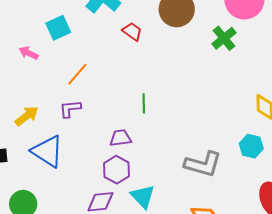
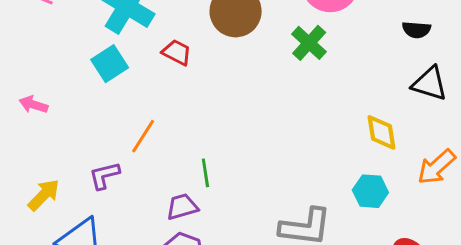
cyan square: (58, 28) -> (110, 64), moved
orange line: (77, 74) -> (143, 136), moved
green line: (144, 103) -> (205, 173), moved

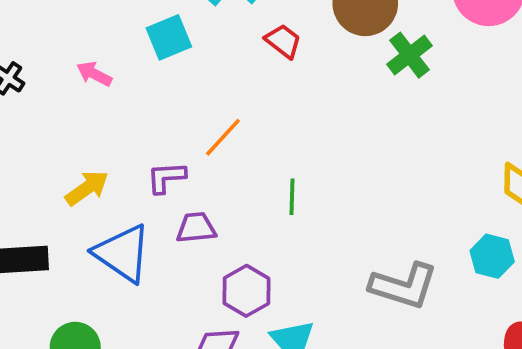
green cross: (309, 43) -> (409, 55), moved
cyan square: (110, 64) -> (169, 37), moved
purple trapezoid: (182, 207) -> (196, 228), moved

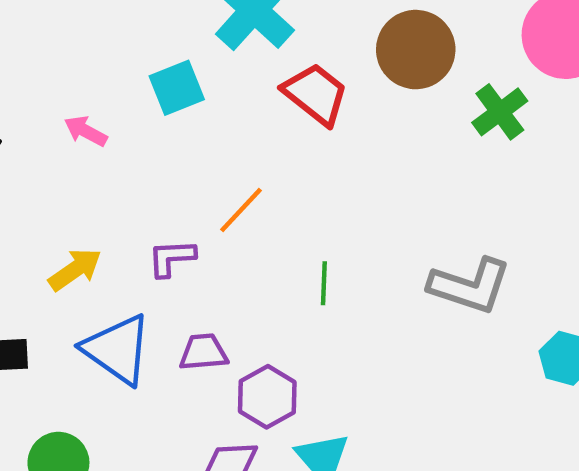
red trapezoid: (283, 41) -> (316, 94), size x1.5
green cross: (409, 55) -> (500, 112), moved
purple trapezoid: (196, 228) -> (203, 352), moved
gray L-shape: (404, 286) -> (470, 286), moved

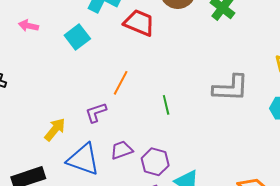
pink arrow: (86, 131) -> (29, 26), moved

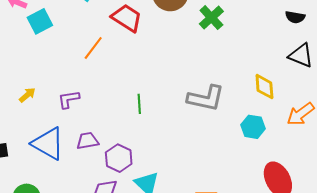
cyan square: (77, 37) -> (40, 21), moved
orange line: (121, 83) -> (93, 48), moved
yellow arrow: (55, 129) -> (27, 95), moved, size x0.7

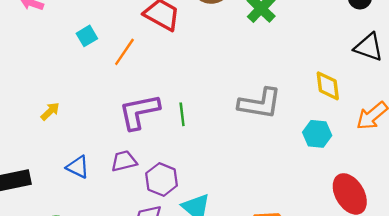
cyan square: (40, 21) -> (87, 36), moved, size x0.7
purple L-shape: (69, 99) -> (139, 112), moved, size x1.6
blue triangle: (48, 144) -> (78, 167), size x0.6

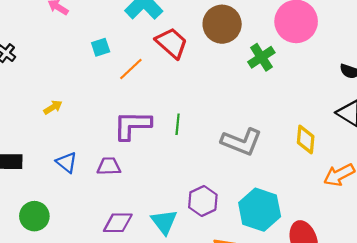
green line: (182, 114) -> (178, 124), moved
cyan hexagon: (317, 134) -> (260, 210), moved, size x1.6
purple hexagon: (162, 179) -> (203, 201), moved

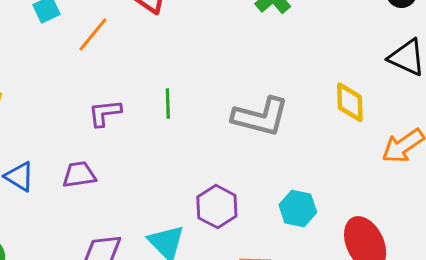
purple L-shape: (132, 125) -> (105, 113), size x0.6
cyan hexagon: (260, 210) -> (298, 209), size x0.6

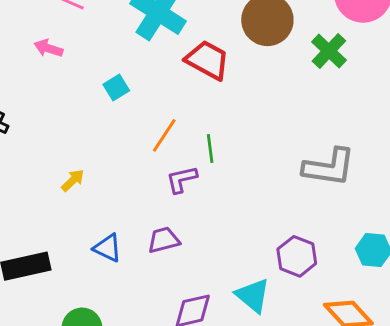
orange line: (93, 34) -> (164, 135), moved
green line: (168, 103) -> (210, 148), moved

